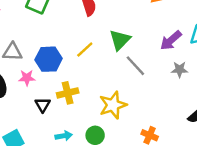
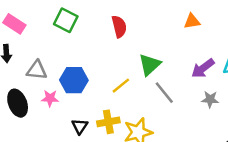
yellow line: (85, 49) -> (121, 86), moved
yellow cross: (68, 93) -> (108, 122), moved
black triangle: (43, 105) -> (80, 126), moved

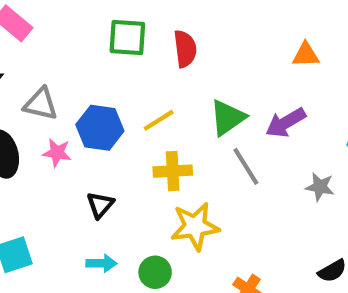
green square: (66, 20) -> (127, 38), moved, turned -30
purple arrow: (203, 68) -> (286, 123), moved
yellow line: (121, 86) -> (159, 120), moved
yellow cross: (108, 122) -> (173, 171), moved

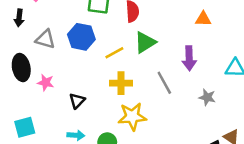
green triangle: (228, 118) -> (145, 42), moved
purple arrow: (286, 123) -> (189, 58), turned -65
blue hexagon: (100, 128) -> (81, 37), moved
pink star: (57, 153) -> (46, 82), moved

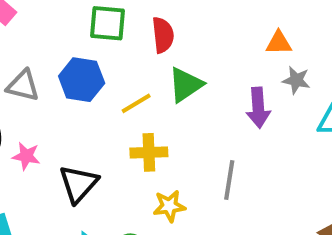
gray line: (164, 83) -> (229, 180), moved, turned 40
gray star: (207, 97) -> (296, 80), moved
black triangle: (77, 101) -> (78, 184), size x1.5
yellow star: (132, 116) -> (169, 206), size x0.7

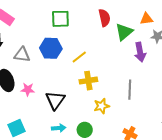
red semicircle: (163, 35) -> (104, 18), moved
green triangle: (186, 85) -> (124, 32), moved

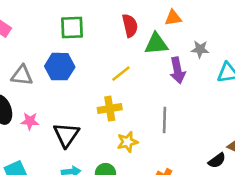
orange triangle: (147, 19) -> (173, 18), moved
green triangle: (124, 32) -> (156, 44), turned 36
yellow line: (79, 57) -> (121, 74), moved

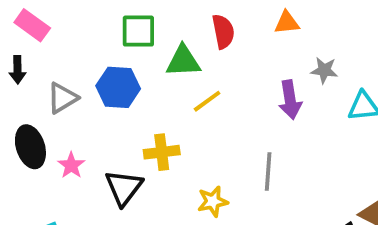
green triangle: (156, 44) -> (183, 61), moved
gray triangle: (22, 75) -> (62, 98), turned -40
yellow cross: (110, 109) -> (162, 152), moved
pink star: (30, 121) -> (71, 165), turned 30

